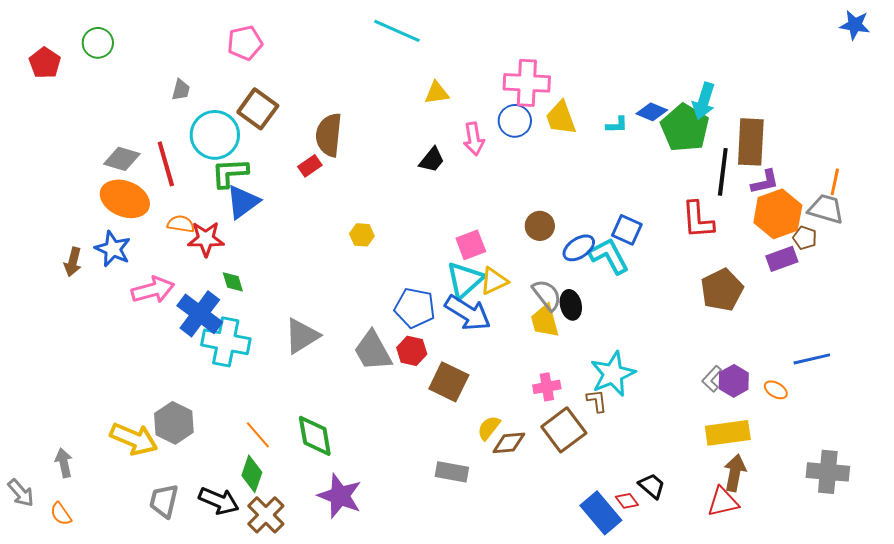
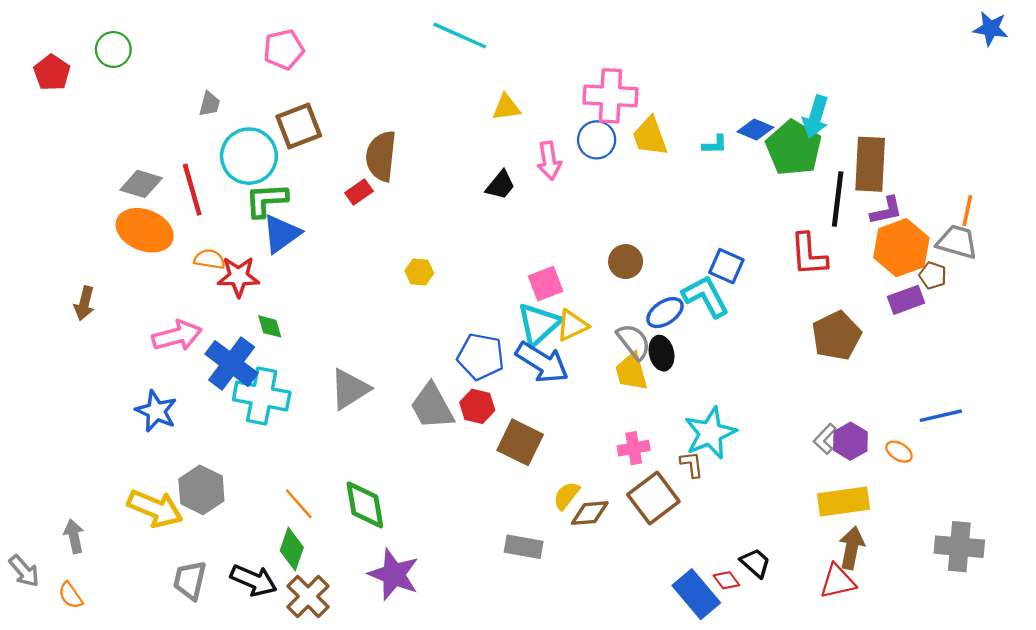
brown square: (258, 109) -> (299, 126), turned 33
blue ellipse: (579, 248) -> (665, 313), moved
blue star: (113, 249) -> (156, 411), moved

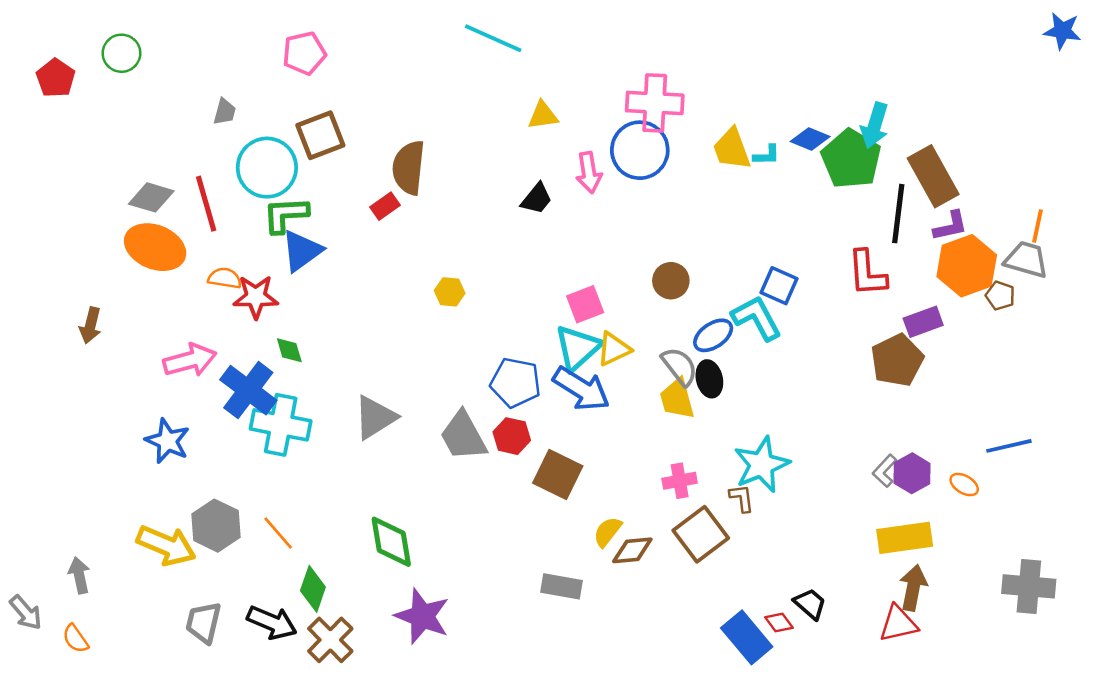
yellow trapezoid: (650, 136) -> (732, 149), moved
blue circle: (597, 140) -> (640, 150), size x1.4
brown rectangle: (870, 164) -> (933, 176), turned -32
purple rectangle: (906, 300) -> (923, 322), moved
orange line: (299, 504) -> (278, 533), moved

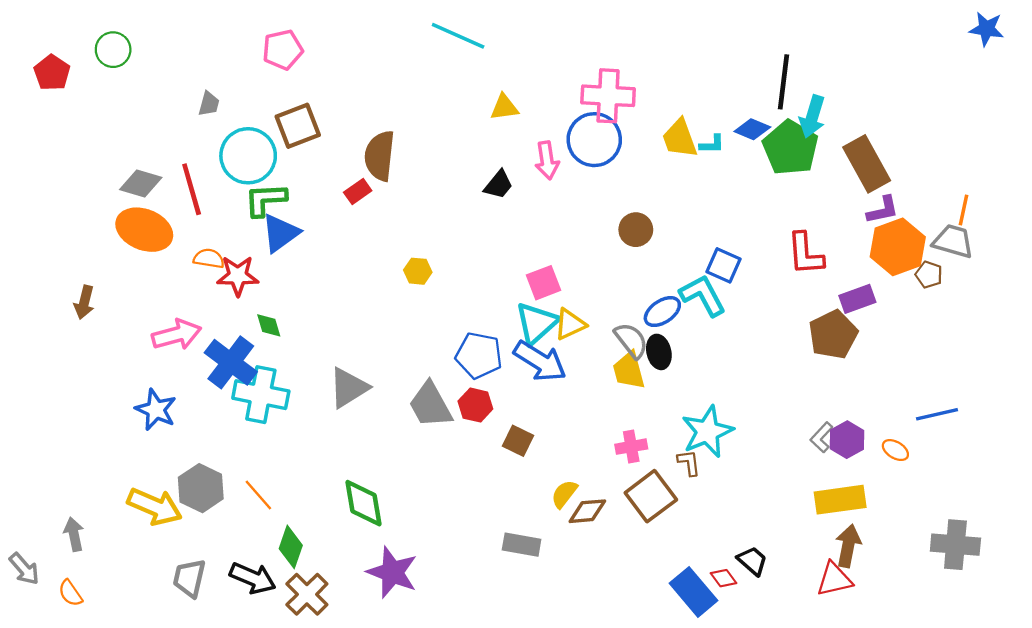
black line: (898, 214) -> (783, 82), moved
brown circle: (671, 281) -> (636, 230), moved
brown square: (558, 475) -> (518, 441), size x0.7

